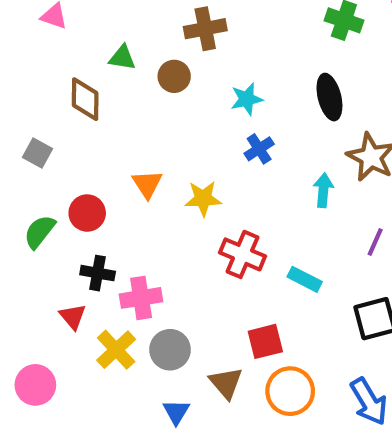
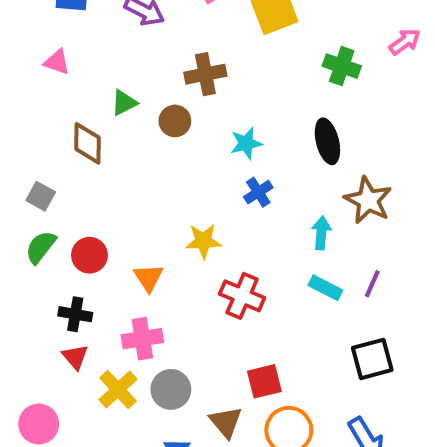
green triangle: (122, 58) -> (124, 103), turned -36
orange triangle: (147, 184) -> (148, 278), moved
green semicircle: (40, 232) -> (41, 247), moved
black cross: (98, 273) -> (75, 314), moved
cyan rectangle: (305, 279) -> (325, 288), moved

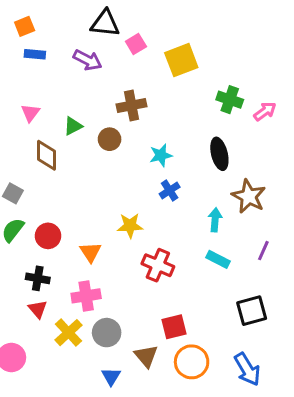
pink arrow: (405, 42) -> (265, 111), moved
pink triangle: (57, 62) -> (30, 113), moved, turned 48
purple line: (372, 284) -> (263, 251), moved

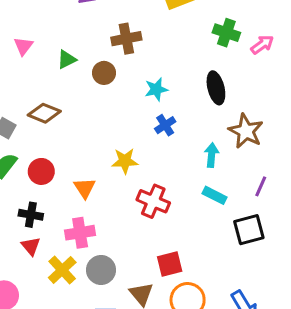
brown diamond: (47, 155) -> (44, 113), moved, turned -68
black square: (252, 311) -> (249, 230), moved

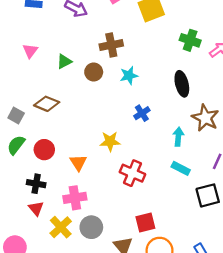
cyan star: (156, 89) -> (129, 76), moved

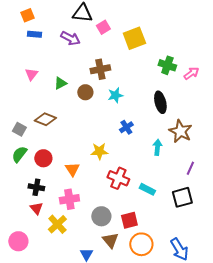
cyan rectangle: (181, 168) -> (147, 189), moved
gray circle: (91, 227) -> (101, 216), moved

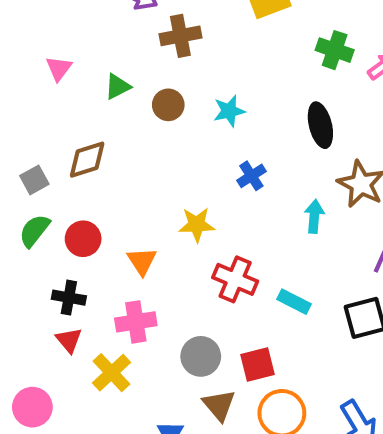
brown cross: (100, 69) -> (180, 36), moved
brown diamond: (45, 119) -> (87, 160), turned -40
gray square: (19, 129) -> (34, 180), turned 32

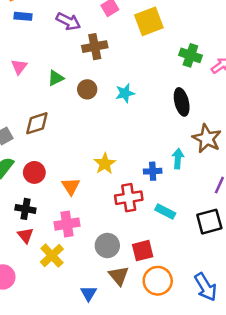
blue cross: (251, 176) -> (153, 171), moved, turned 30
yellow star: (197, 225) -> (105, 164), turned -30
red cross: (235, 279) -> (129, 198), turned -32

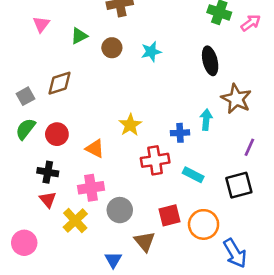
orange triangle: (71, 186) -> (95, 149), turned -30
gray circle: (107, 245) -> (120, 210), moved
orange circle: (158, 281) -> (204, 224), moved

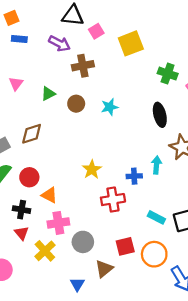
orange triangle: (95, 149) -> (49, 195), moved
cyan rectangle: (193, 175) -> (156, 217), moved
brown triangle: (145, 241) -> (104, 269), turned 30

